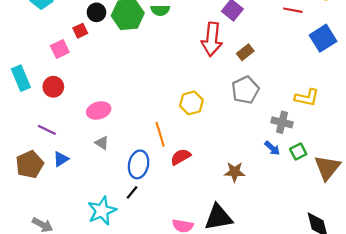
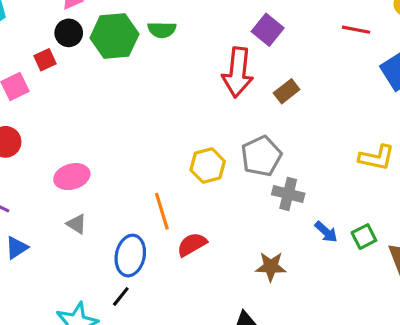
gray pentagon: (245, 90) -> (261, 156), moved
gray cross: (282, 122) -> (288, 194), moved

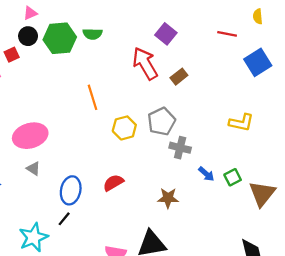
red arrow: (238, 72) -> (145, 63), turned 144
pink ellipse: (72, 177) -> (30, 136), size x1.4
orange line: (162, 211) -> (93, 97), moved

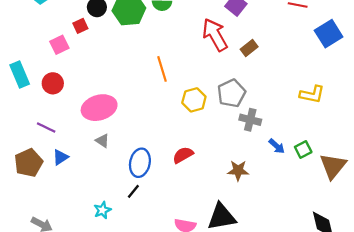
cyan star: (33, 237) -> (102, 210), size x0.6

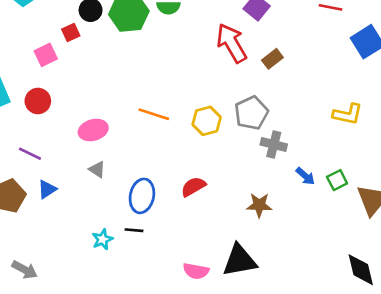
orange line: (162, 69) -> (154, 114), moved, turned -55
pink ellipse: (99, 108) -> (93, 130), size x0.7
black line: (133, 191) -> (134, 230), turned 56
cyan star: (102, 210) -> (102, 239), moved

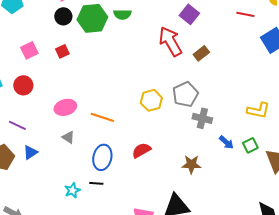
red square: (71, 32) -> (62, 51), moved
orange line: (154, 114) -> (102, 117), moved
yellow L-shape: (348, 114) -> (258, 110), moved

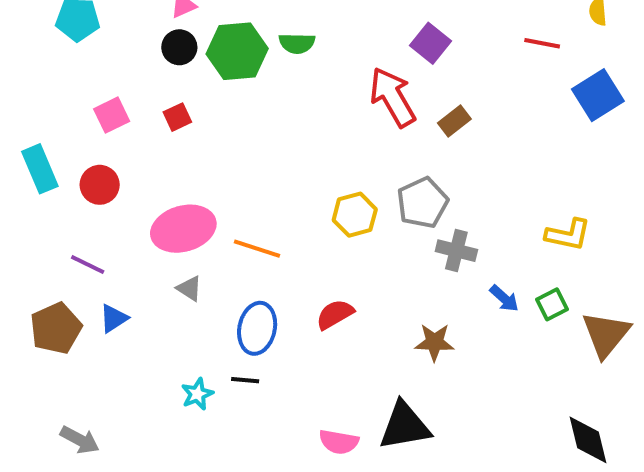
pink ellipse: (65, 107) -> (183, 229), size x1.4

